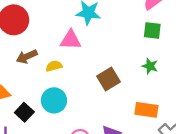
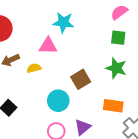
green star: (150, 66) -> (116, 68), size x1.5
cyan circle: (54, 100) -> (58, 101), moved

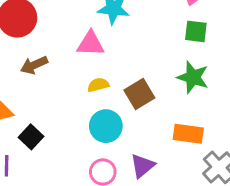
yellow semicircle: (34, 68) -> (98, 85), moved

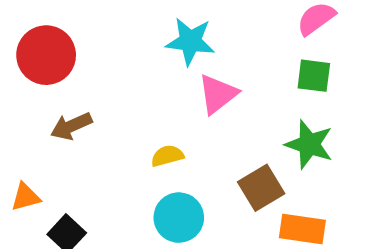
pink triangle: (91, 44) -> (218, 94), moved, turned -40
brown square: (139, 94) -> (261, 188), moved

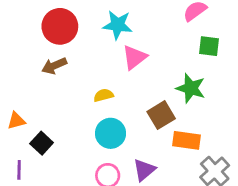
red circle: (46, 55) -> (60, 26), moved
green square: (314, 76) -> (209, 46), moved
brown arrow: (71, 126) -> (54, 66), moved

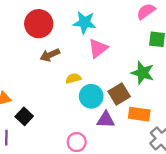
brown arrow: (54, 66) -> (50, 55), moved
cyan circle: (111, 133) -> (91, 96), moved
purple triangle: (144, 170) -> (106, 120), moved, turned 42

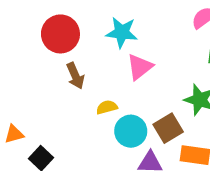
brown arrow: (50, 55) -> (75, 76), turned -90

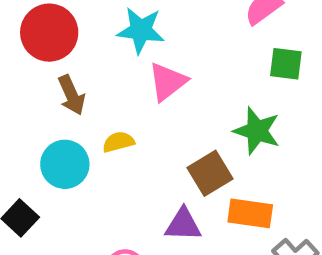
cyan circle: (131, 131) -> (65, 164), moved

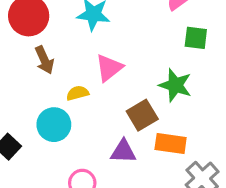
pink triangle: (168, 82) -> (109, 68), moved
cyan circle: (65, 164) -> (54, 125), moved

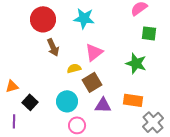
brown square: (142, 115) -> (92, 82), moved
cyan circle: (54, 125) -> (67, 101), moved

